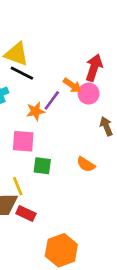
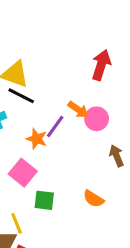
red arrow: (94, 68) -> (101, 65), moved
orange star: (35, 111) -> (37, 139), turned 30
pink square: (23, 141) -> (23, 173), turned 35

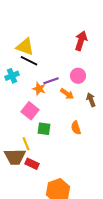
orange arrow: (78, 110) -> (67, 94), moved
purple line: (55, 126) -> (51, 81), turned 35
orange semicircle: (93, 199) -> (76, 128), turned 40

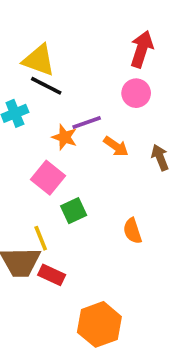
pink circle: (78, 76) -> (136, 93), moved
orange semicircle: (76, 128) -> (132, 231), moved
green square: (44, 129) -> (74, 211), turned -32

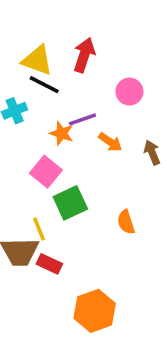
red arrow: (142, 49) -> (84, 55), moved
green square: (74, 211) -> (70, 203), size x1.4

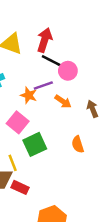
black line: (44, 85) -> (52, 61), moved
pink circle: (129, 92) -> (68, 71), moved
orange semicircle: (126, 222) -> (78, 144), moved

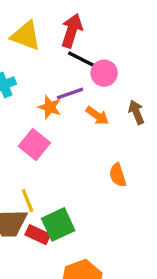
brown arrow: (92, 109) -> (136, 112), moved
green square: (35, 144) -> (58, 224), moved

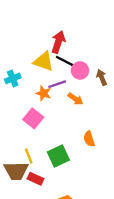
yellow triangle: (26, 36) -> (44, 61), moved
brown arrow: (136, 112) -> (102, 77), moved
green square: (58, 224) -> (58, 156), moved

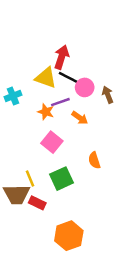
pink square: (33, 118) -> (52, 142), moved

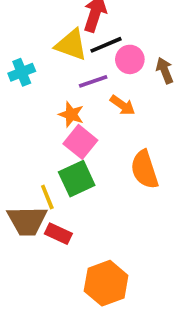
black line: (69, 78) -> (106, 45), turned -50
orange star: (46, 112) -> (71, 114), moved
orange semicircle: (94, 160) -> (145, 169), size x1.5
green square: (62, 179) -> (77, 179), moved

